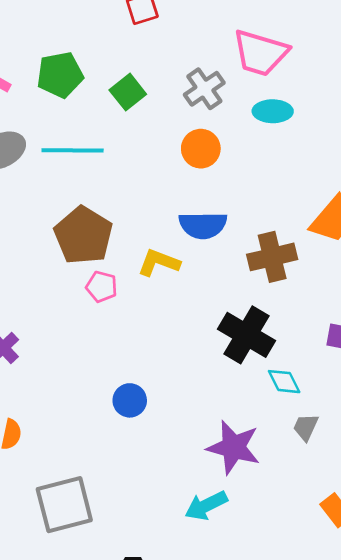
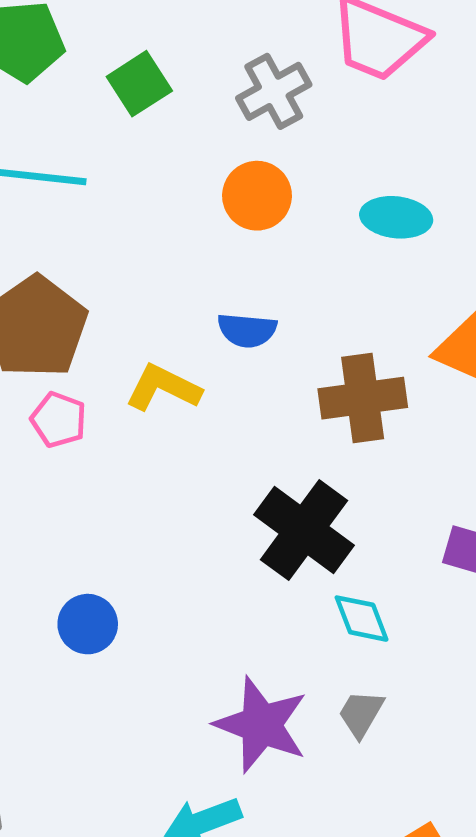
cyan ellipse: (273, 111) -> (396, 217), moved
blue semicircle: (203, 225) -> (247, 330), size x0.7
gray trapezoid: (306, 427) -> (361, 714), moved

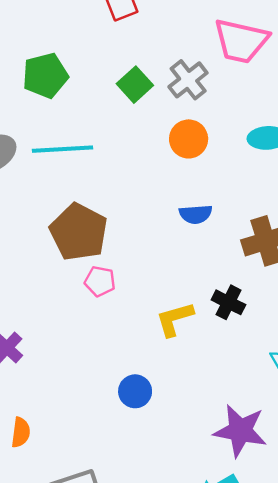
green square: (139, 84) -> (135, 85), moved
yellow L-shape: (163, 388) -> (175, 319), moved, turned -33
black cross: (304, 530) -> (228, 302), moved, size x0.6

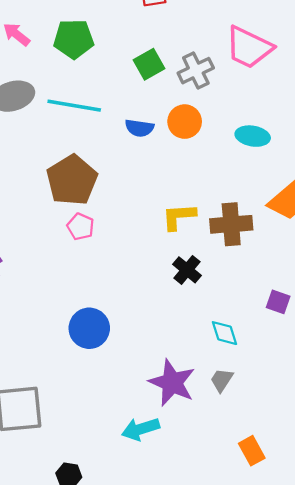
blue semicircle: (196, 214) -> (139, 128), moved
yellow L-shape: (175, 319) -> (179, 217), moved
blue circle: (135, 391) -> (89, 328), size x1.4

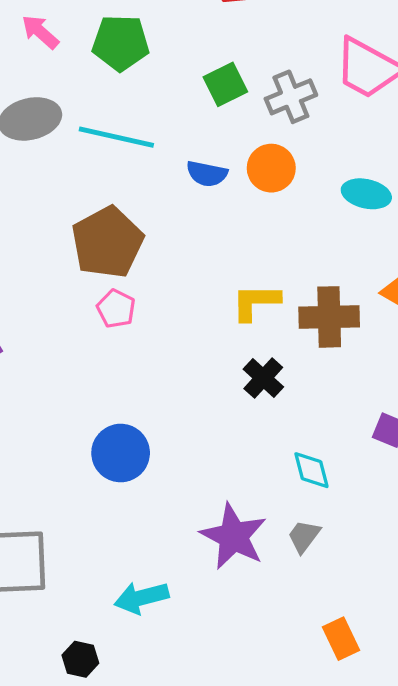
cyan arrow: (141, 429) -> (141, 598), moved

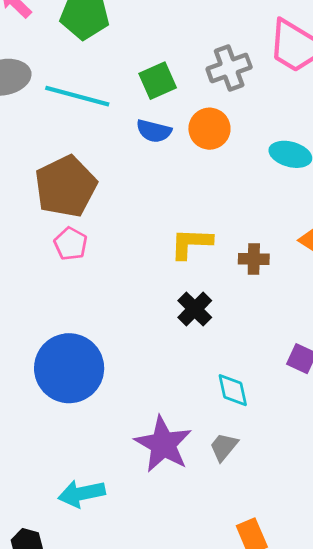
green square: (225, 84) -> (158, 81), moved
brown cross: (329, 317) -> (254, 259), size x0.6
blue circle: (121, 453) -> (69, 368), size x1.4

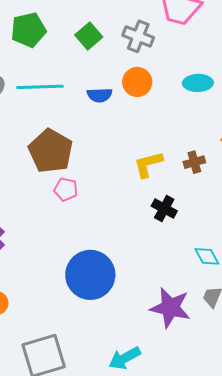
gray cross: (229, 68) -> (138, 36), turned -32
green square: (158, 81) -> (89, 36), moved

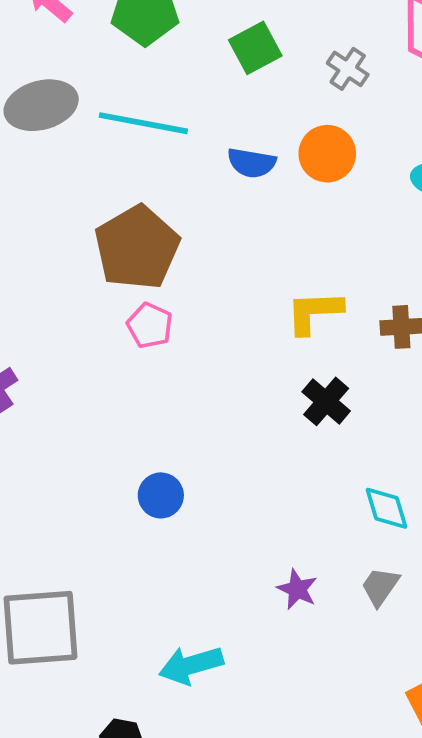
gray cross: (138, 36) -> (348, 69), size x0.7
blue circle: (90, 275) -> (161, 495), size x0.5
purple star: (170, 308) -> (297, 589), size x0.5

